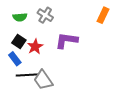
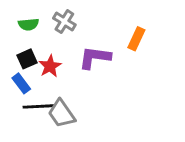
orange rectangle: (103, 15) -> (136, 39), moved
black square: (19, 42) -> (27, 59), turned 32

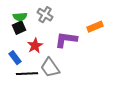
orange rectangle: (136, 39) -> (95, 27), turned 42
black square: (27, 59) -> (19, 28), moved
gray trapezoid: (62, 114) -> (50, 68), moved

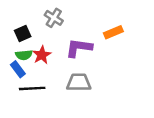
green semicircle: (20, 17) -> (24, 55), moved
gray trapezoid: (50, 68) -> (79, 82), moved, turned 125

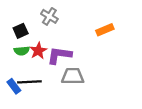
purple L-shape: (79, 48) -> (59, 55), moved
blue rectangle: (18, 69) -> (14, 86), moved

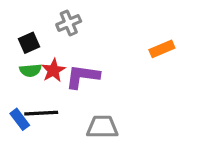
gray cross: (49, 16) -> (69, 23), turned 35
orange rectangle: (105, 30) -> (162, 49), moved
gray trapezoid: (73, 76) -> (102, 127), moved

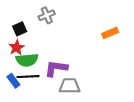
green semicircle: (30, 70) -> (27, 60), moved, size x1.5
red star: (53, 70) -> (17, 47), moved
purple L-shape: (82, 76) -> (56, 68), moved

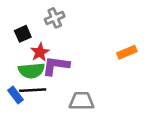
orange rectangle: (110, 33) -> (127, 52), moved
red star: (17, 47) -> (40, 52), moved
purple L-shape: (56, 68) -> (56, 66), moved

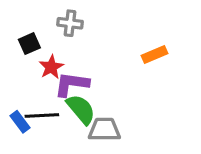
gray cross: (55, 18) -> (70, 23), turned 30
orange rectangle: (127, 52) -> (154, 55), moved
green semicircle: (31, 71) -> (81, 109), moved, turned -125

